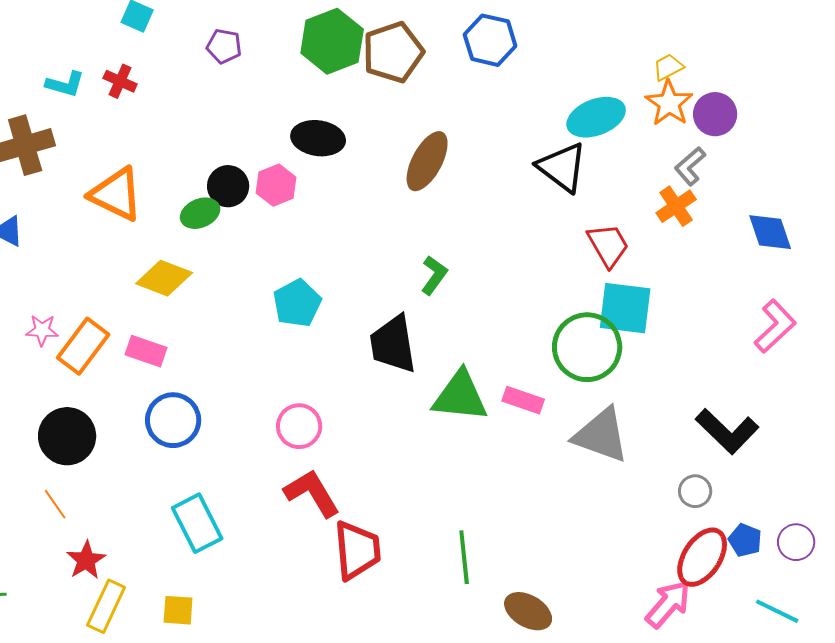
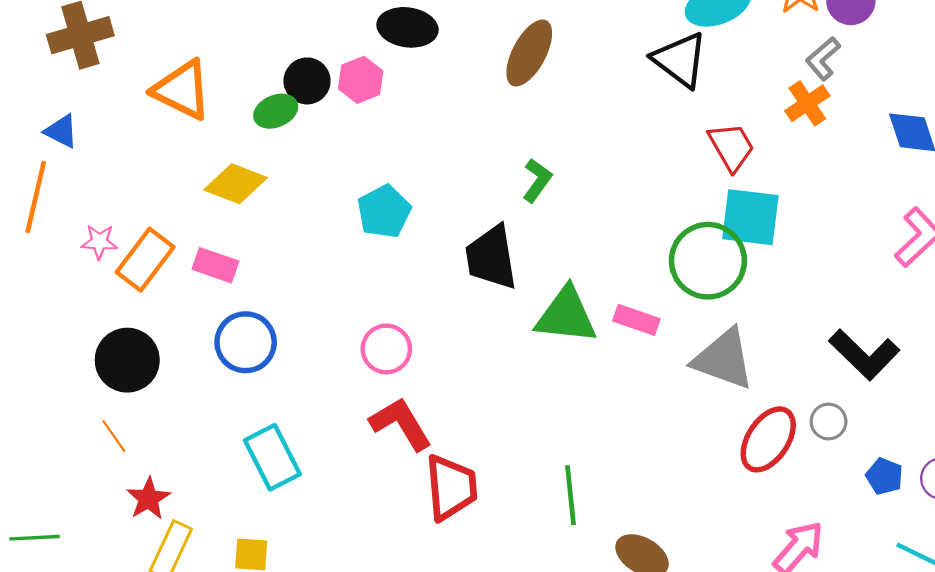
red ellipse: (702, 557) -> (768, 439), moved

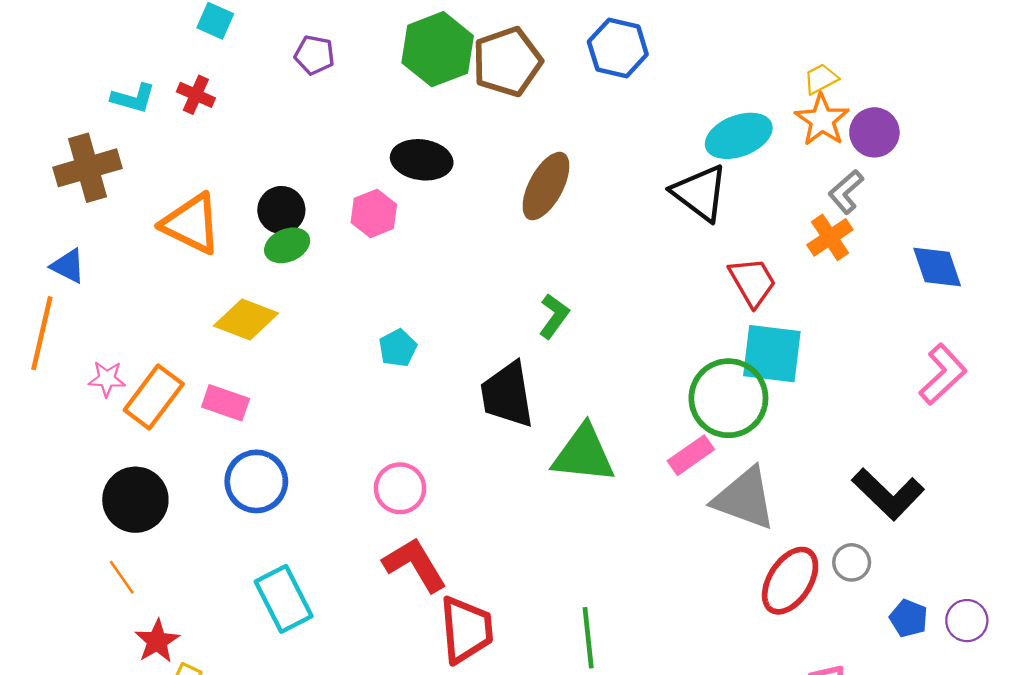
black circle: (307, 81) -> (281, 210), moved
cyan pentagon: (384, 212) -> (398, 348), size x0.7
pink rectangle: (636, 320) -> (691, 455), moved, turned -54

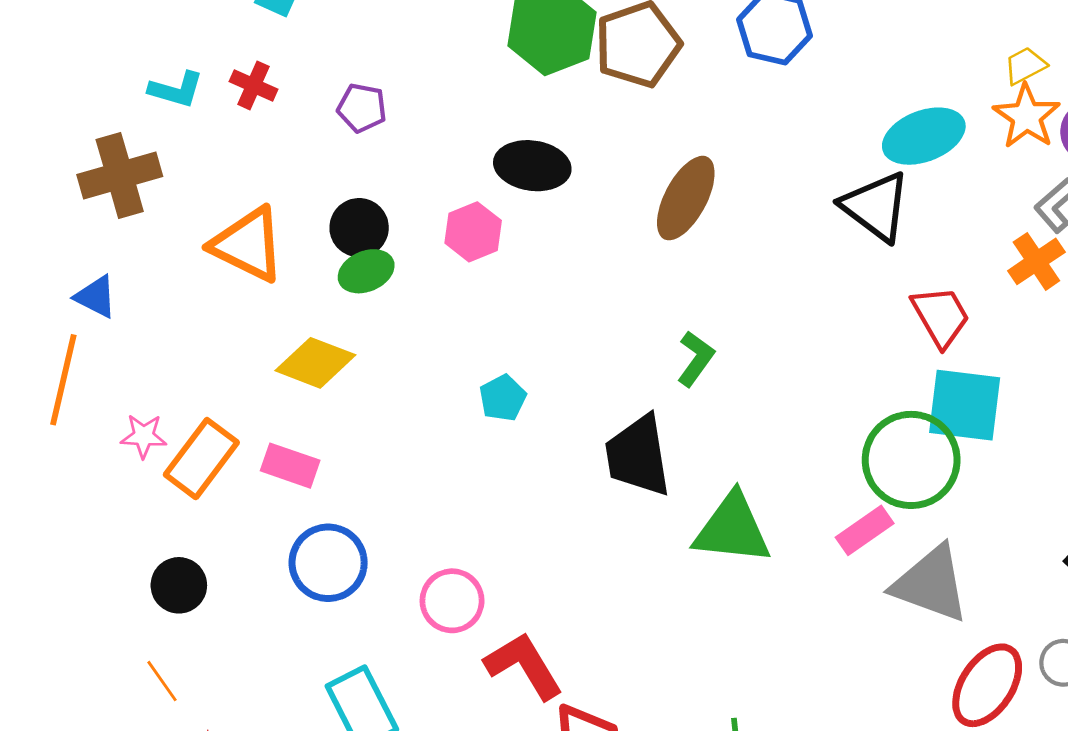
purple pentagon: (314, 55) -> (362, 108), moved
pink circle: (400, 488) -> (452, 601), moved
black circle: (135, 500) -> (179, 585), size x0.7

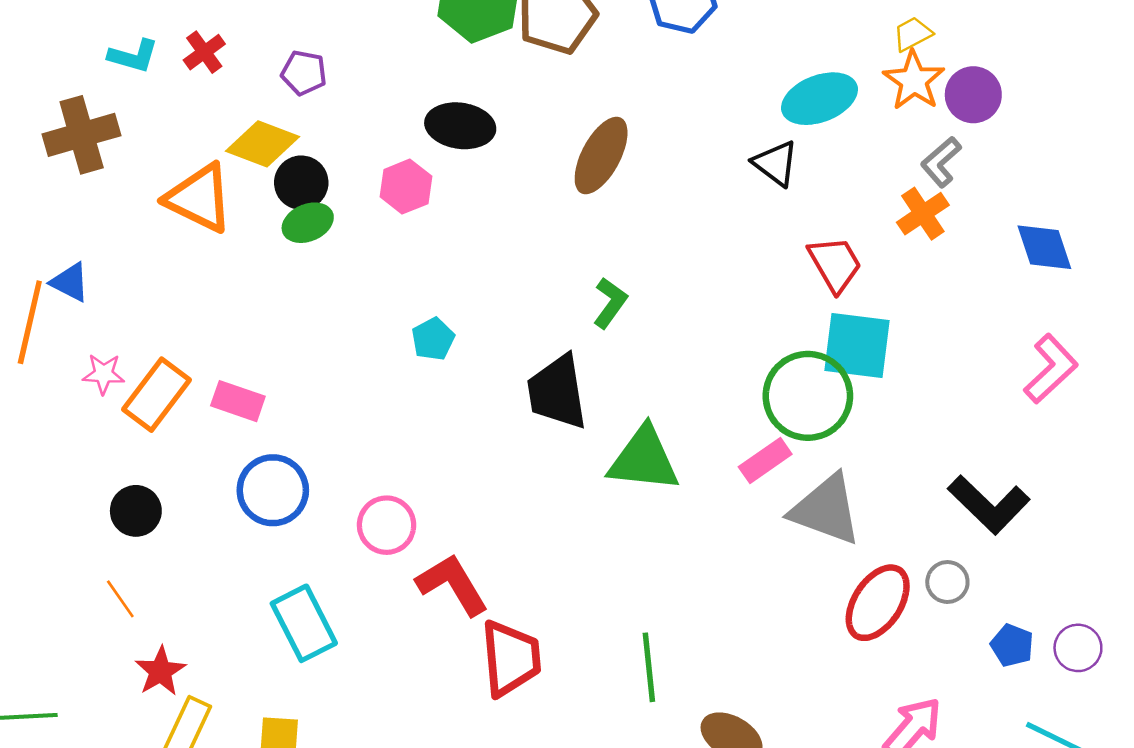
red cross: (253, 85) -> (204, 52), turned 30
black triangle: (876, 207) -> (776, 163), size x0.7
blue triangle: (96, 297) -> (70, 282), moved
yellow diamond: (315, 363) -> (262, 144), moved

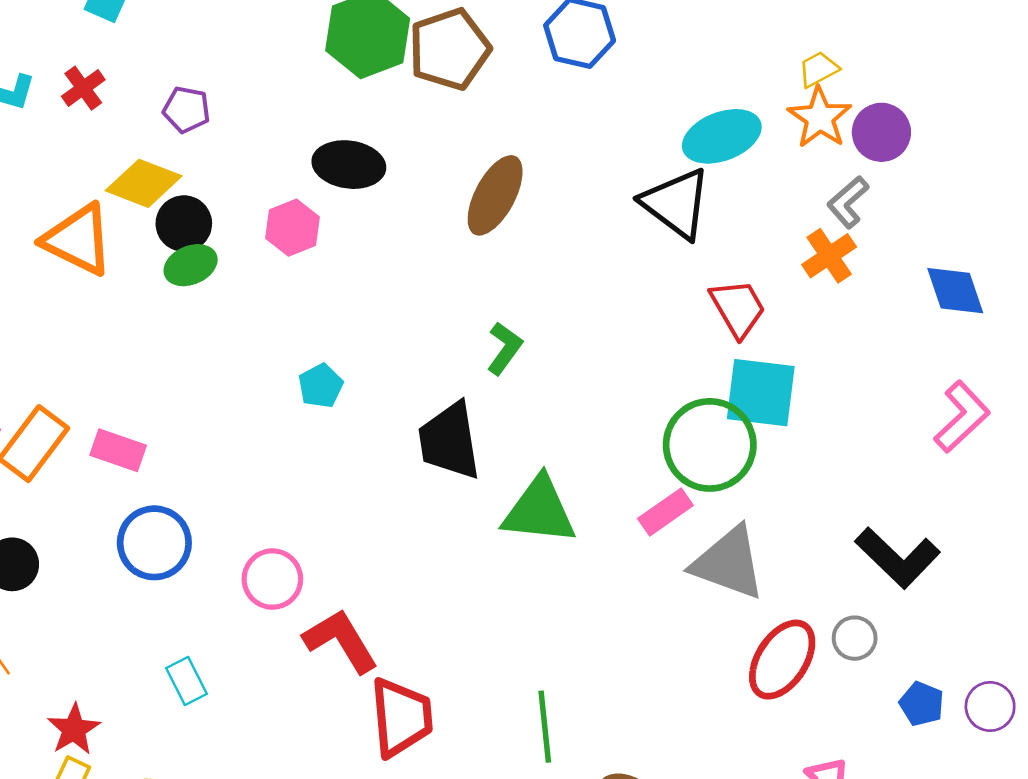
black triangle: (776, 163) -> (676, 203), size x1.5
cyan rectangle: (304, 623) -> (187, 681), size x0.6
red star: (160, 671) -> (74, 729), moved

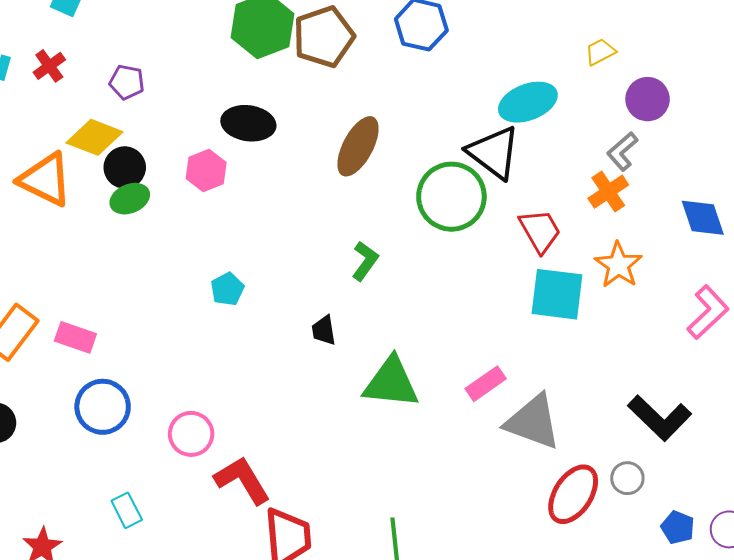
orange star: (820, 118) -> (618, 265), moved
black trapezoid: (449, 441) -> (324, 330), size x0.5
green circle: (710, 445) -> (451, 197), moved

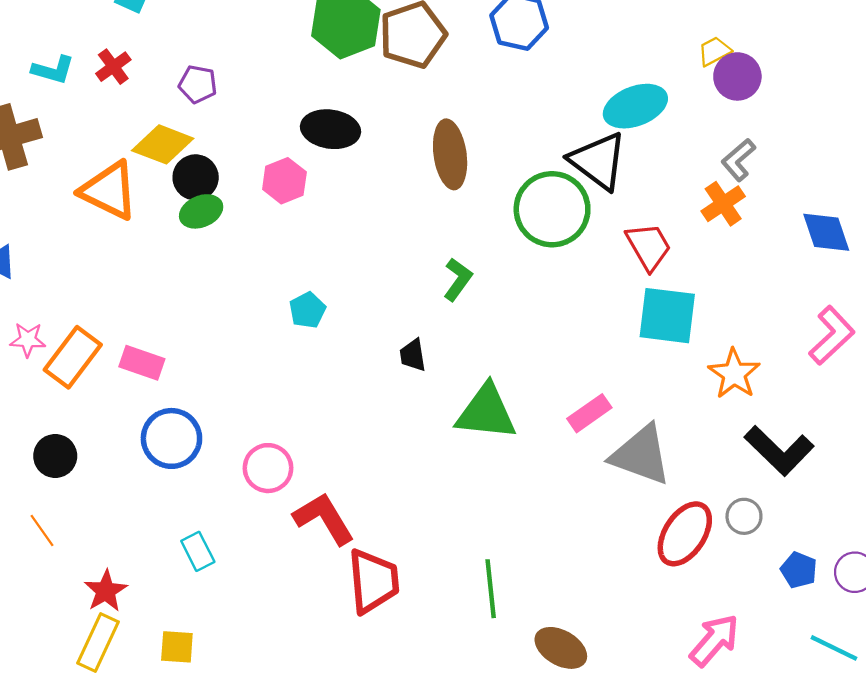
purple circle: (648, 99) -> (737, 76), moved
brown ellipse: (358, 146) -> (450, 154), turned -36
orange star: (618, 265) -> (734, 374), moved

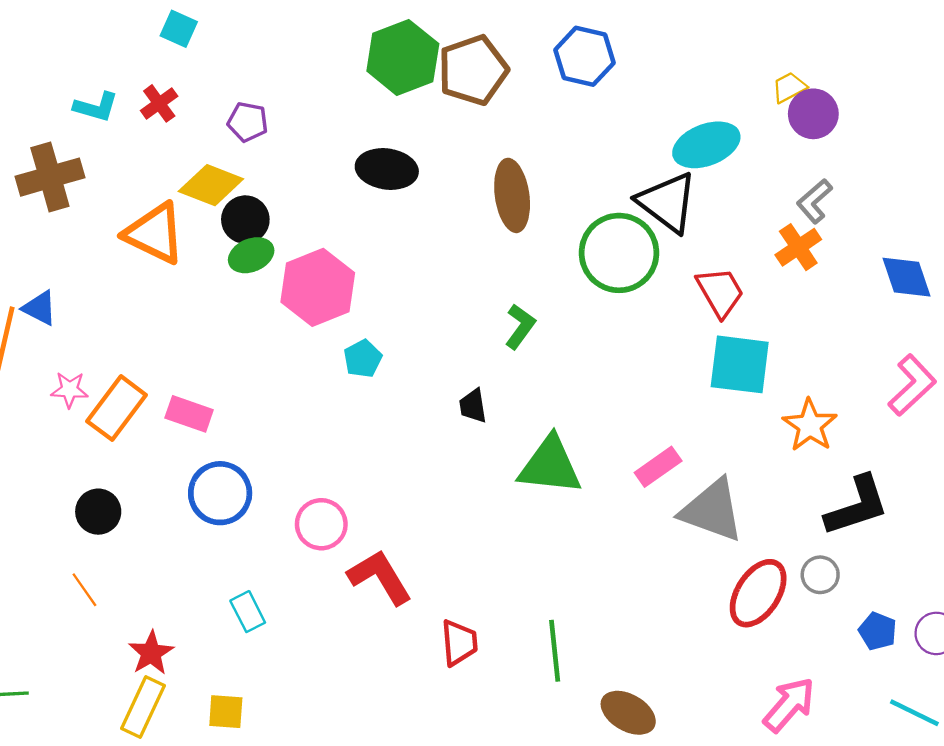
pink hexagon: (284, 181) -> (318, 287), moved, size x1.6
black L-shape: (779, 451) -> (857, 506), turned -62
red trapezoid: (373, 581) -> (459, 643), moved, size x0.7

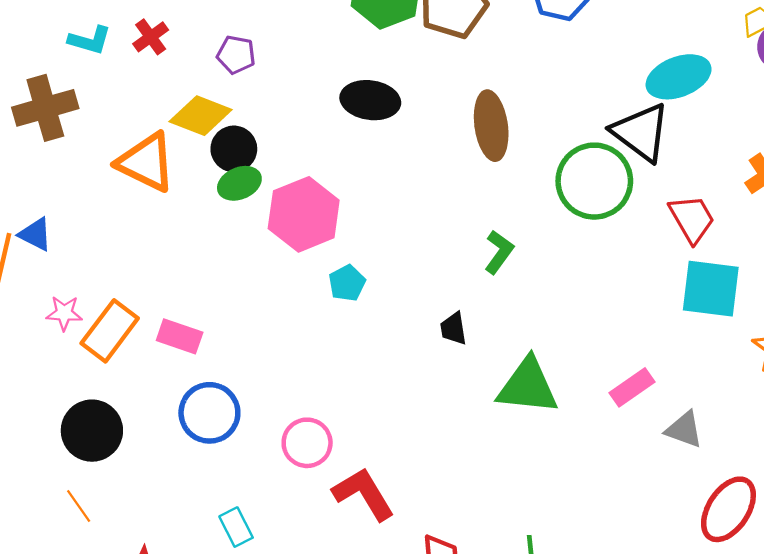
gray triangle: (712, 510) -> (684, 429), size x0.6
black circle: (98, 512) -> (92, 431), size x1.4

